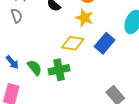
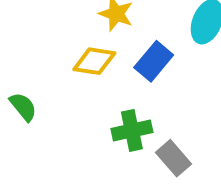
green cross: (59, 70) -> (132, 130), moved

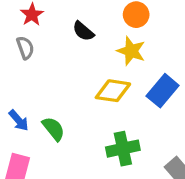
green cross: (132, 130) -> (123, 149), moved

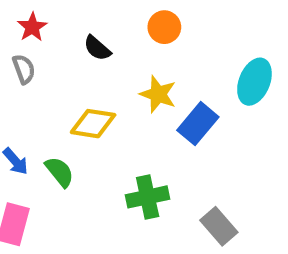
yellow star: (131, 51) -> (158, 94), moved
yellow diamond: (113, 91) -> (93, 124), moved

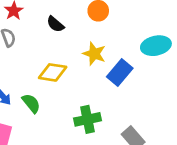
cyan ellipse: (254, 82) -> (156, 46), turned 56

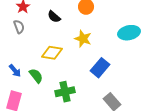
blue rectangle: (120, 72) -> (100, 68), moved
green cross: (88, 119) -> (65, 92), moved

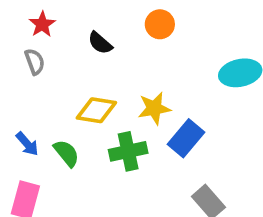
yellow star: (83, 39) -> (154, 108), moved, turned -30
green cross: (65, 92) -> (128, 151), moved

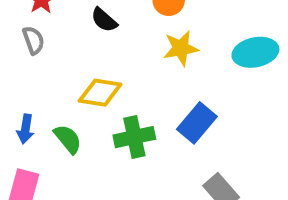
yellow star: (154, 108) -> (181, 48), moved
blue arrow: (27, 144) -> (25, 129), turned 50

